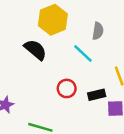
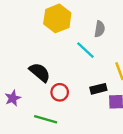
black semicircle: (35, 50) -> (40, 72), moved
red circle: (67, 88) -> (60, 92), moved

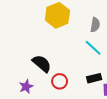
cyan line: (85, 50) -> (93, 48), moved
purple star: (13, 98) -> (26, 87), moved

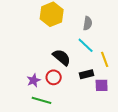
black semicircle: (42, 64) -> (62, 57), moved
purple star: (26, 87) -> (34, 80), moved

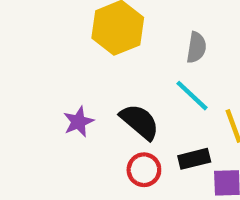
red circle: (54, 77) -> (144, 170), moved
purple star: (34, 80) -> (78, 122), moved

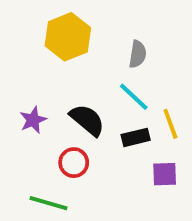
black rectangle: (194, 159) -> (136, 137), moved
red circle: (144, 170) -> (74, 163), moved

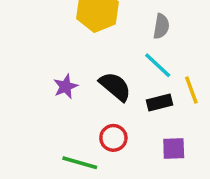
red circle: (74, 163) -> (113, 138), moved
purple square: (165, 174) -> (174, 149), moved

